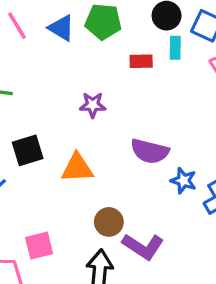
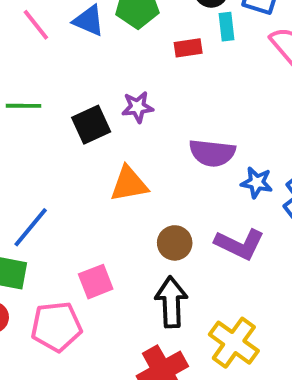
black square: (28, 150) -> (91, 125), moved
purple L-shape: (143, 246) -> (240, 244), moved

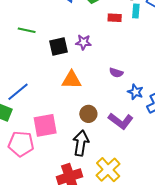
purple semicircle: (212, 153) -> (116, 73), size x0.6
pink square: (96, 282) -> (45, 125), size x1.4

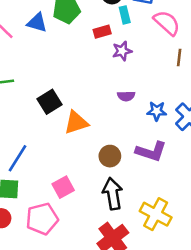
purple star: (83, 42) -> (122, 51), moved
black square: (59, 46) -> (50, 102), moved
pink square: (45, 125) -> (63, 187), size x0.7

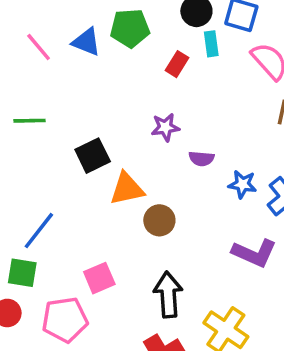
red rectangle: (102, 32) -> (177, 64), turned -48
purple star: (122, 51) -> (165, 127), moved
purple L-shape: (151, 151) -> (254, 253), moved
brown circle: (110, 156) -> (159, 220), moved

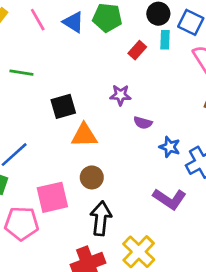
brown circle: (159, 220) -> (92, 177), moved
pink square: (99, 278) -> (52, 197), size x1.4

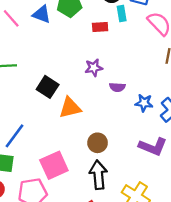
red rectangle: (137, 50) -> (100, 27), turned 56
black square: (63, 106) -> (48, 87), turned -30
brown circle: (92, 177) -> (98, 143), moved

